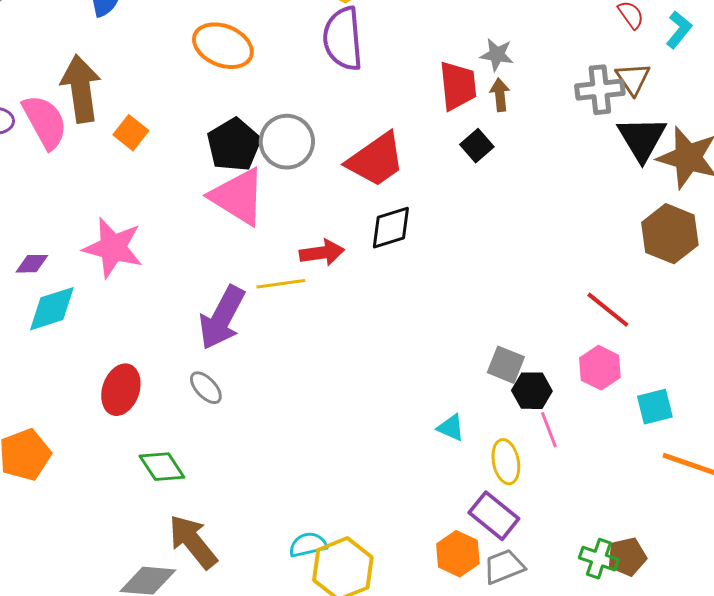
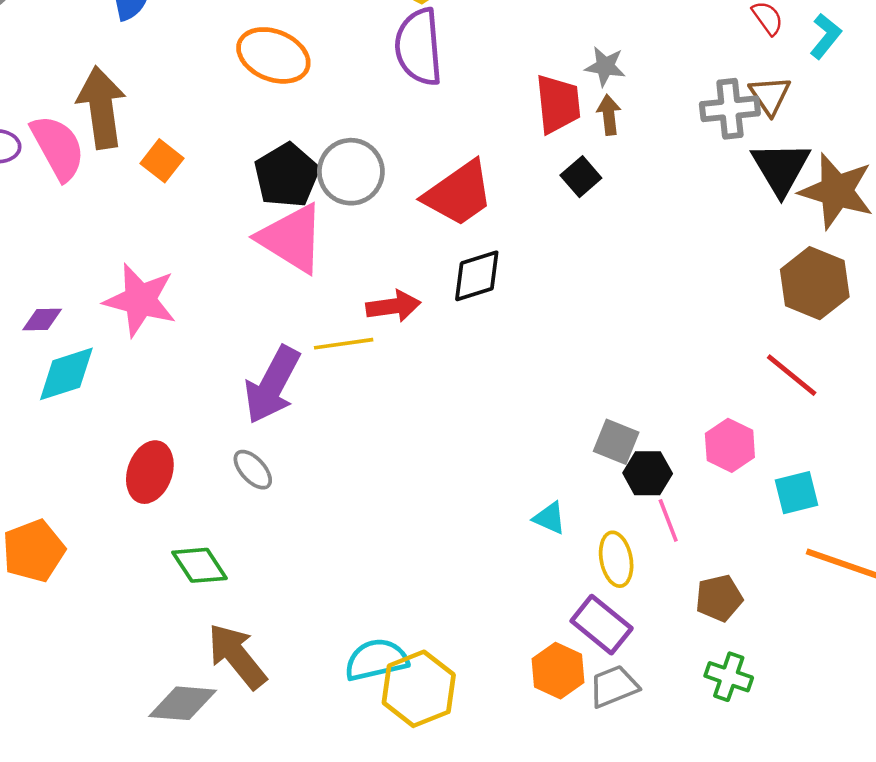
red line: (608, 310) -> (792, 375), moved
cyan semicircle: (308, 545) -> (376, 660), size x1.4
brown pentagon: (627, 557) -> (719, 598), moved

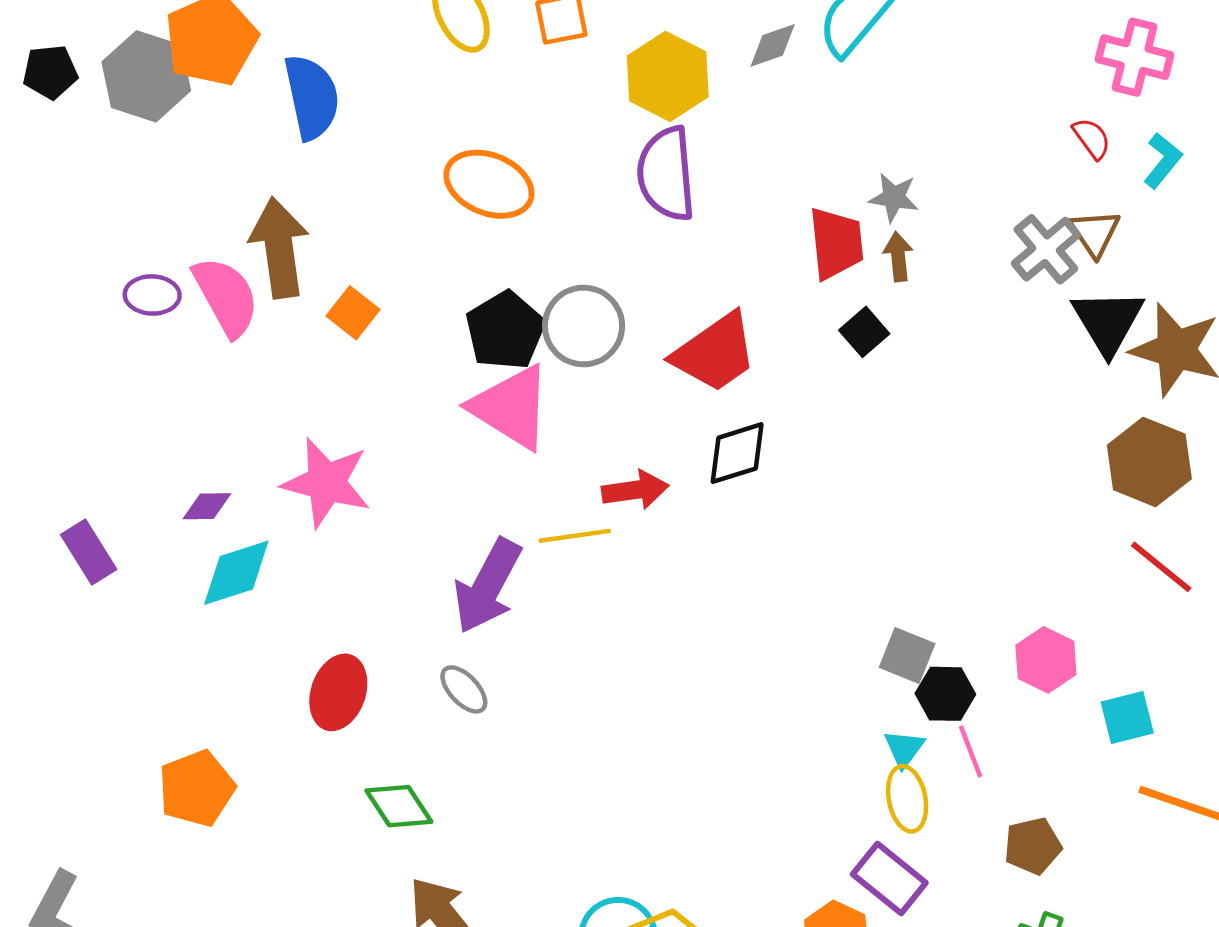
gray cross: (730, 109) -> (1046, 249), turned -34
red line: (792, 375) -> (1161, 567), moved
cyan triangle: (549, 518) -> (904, 749), moved, turned 42

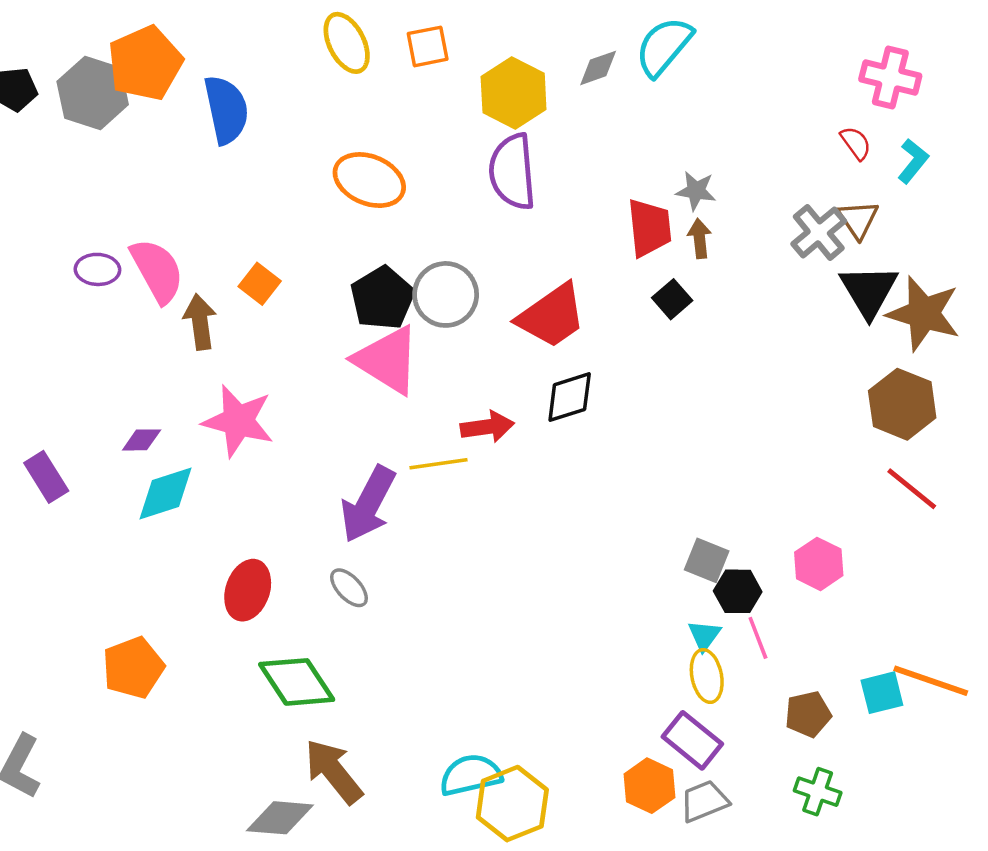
brown arrow: (279, 248) -> (200, 322), moved, size x0.7
cyan square: (1127, 717) -> (882, 693), moved
green diamond: (399, 806) -> (297, 682), size x1.4

